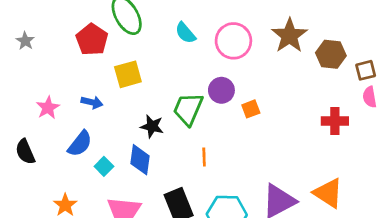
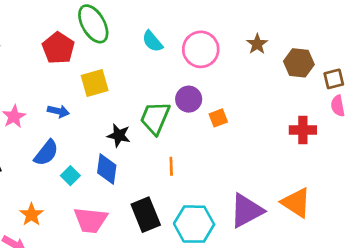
brown star: (290, 36) -> (257, 44), size x0.6

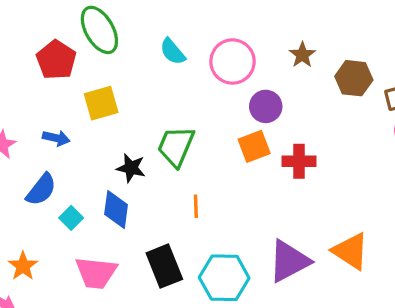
purple circle: (189, 99) -> (266, 106), moved
orange square: (218, 118) -> (254, 146), size x1.4
red cross: (303, 130) -> (299, 161), moved

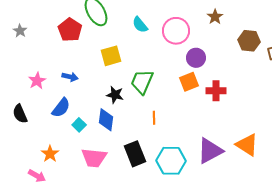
brown star: (302, 55) -> (215, 17), moved
yellow square: (101, 103) -> (111, 56), moved

